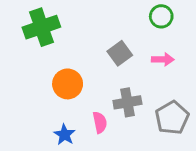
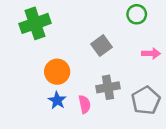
pink arrow: (163, 59) -> (151, 53), moved
blue star: (64, 135) -> (57, 100), moved

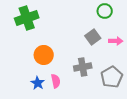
gray square: (101, 46) -> (93, 37), moved
blue star: (57, 100) -> (38, 83), moved
pink semicircle: (85, 104) -> (56, 81), moved

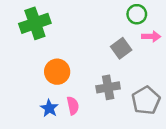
pink arrow: (116, 41) -> (151, 36), moved

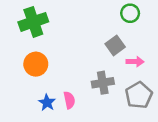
pink arrow: (151, 36) -> (135, 62), moved
orange circle: (57, 72) -> (36, 64), moved

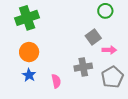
blue star: (47, 103) -> (29, 75), moved

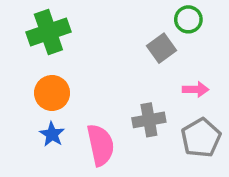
gray square: (93, 37) -> (161, 48), moved
pink semicircle: (56, 81) -> (100, 145), size x1.6

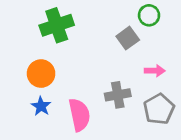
green cross: (48, 32) -> (57, 25), moved

